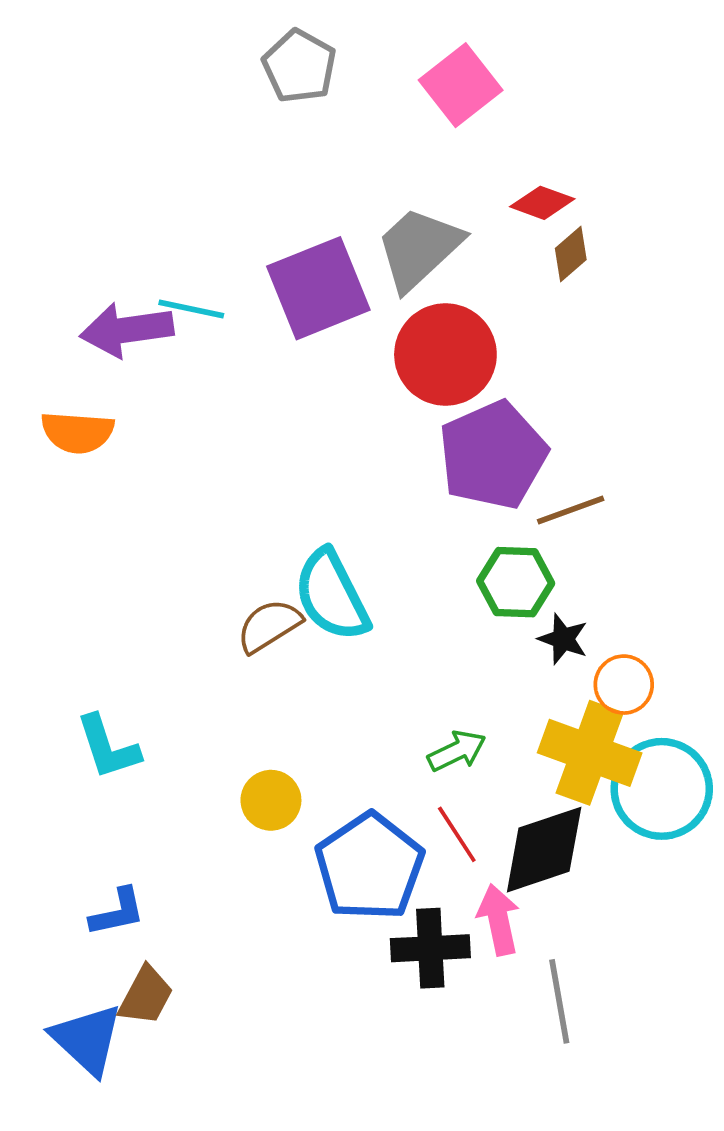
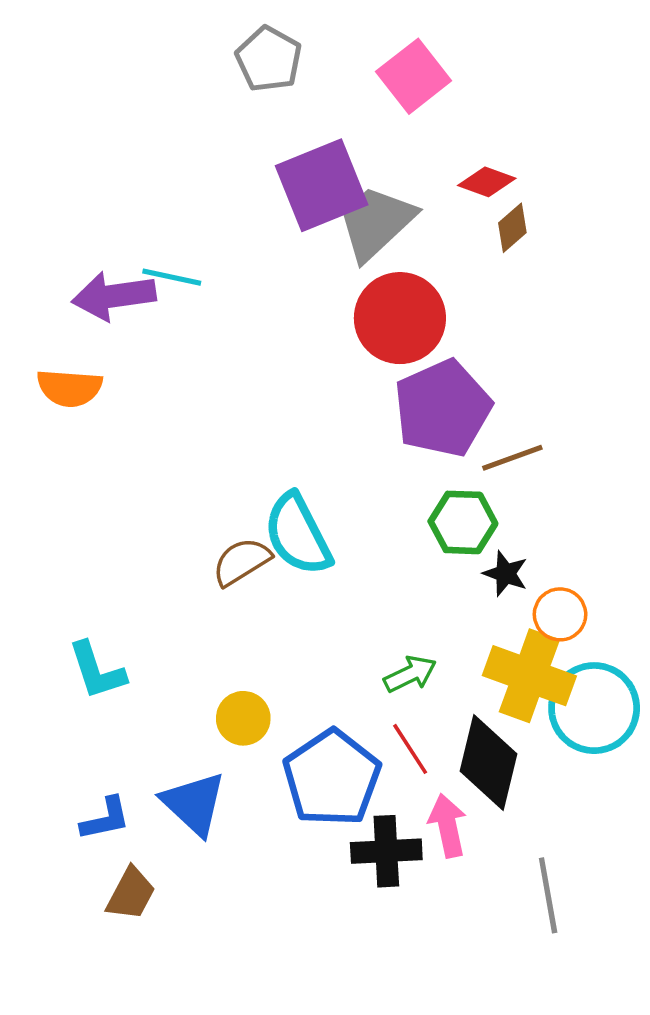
purple square: (318, 288) -> (322, 185), moved
black diamond: (544, 850) -> (488, 763), turned -58
gray line: (559, 1001) -> (548, 895), moved
blue triangle: (87, 1039) -> (194, 803), moved

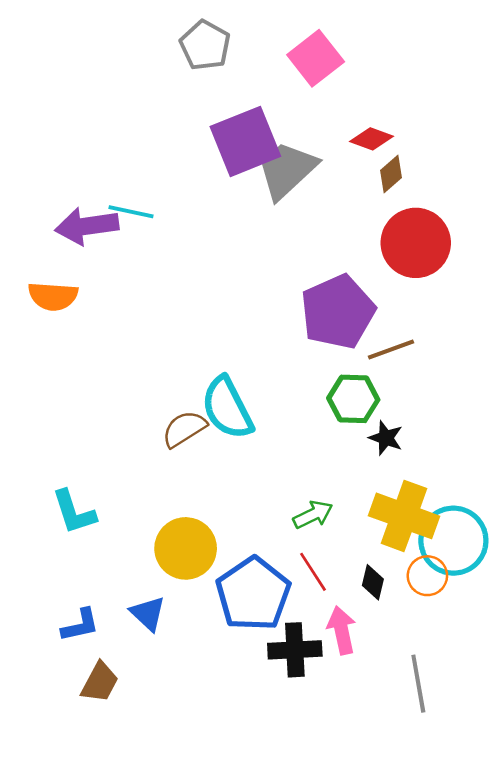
red circle: (400, 318) -> (416, 243), moved
orange circle: (560, 614) -> (427, 576), moved
yellow circle: (243, 718) -> (186, 548), size x1.5
black diamond: (488, 763) -> (373, 582), size x0.5
blue triangle: (194, 803) -> (148, 613), size x0.7

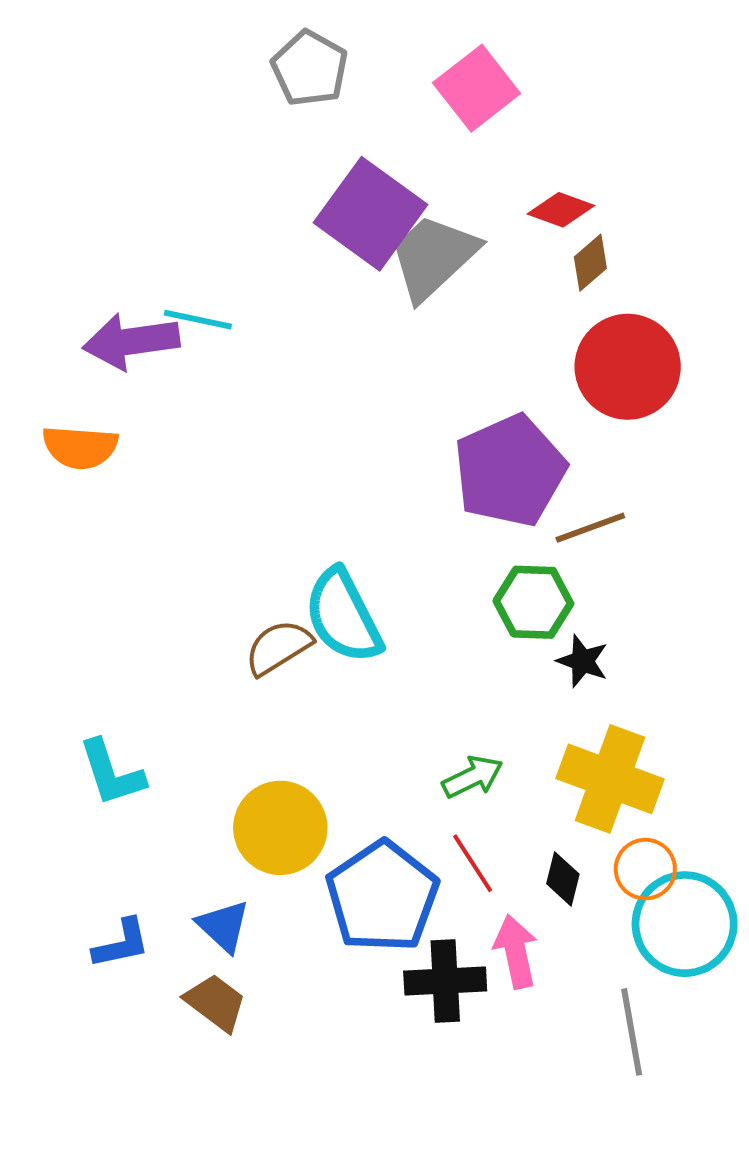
purple square: (245, 141) -> (371, 214), turned -32
cyan circle: (453, 541) -> (685, 924), moved
brown trapezoid: (100, 682) -> (216, 1003), moved, turned -81

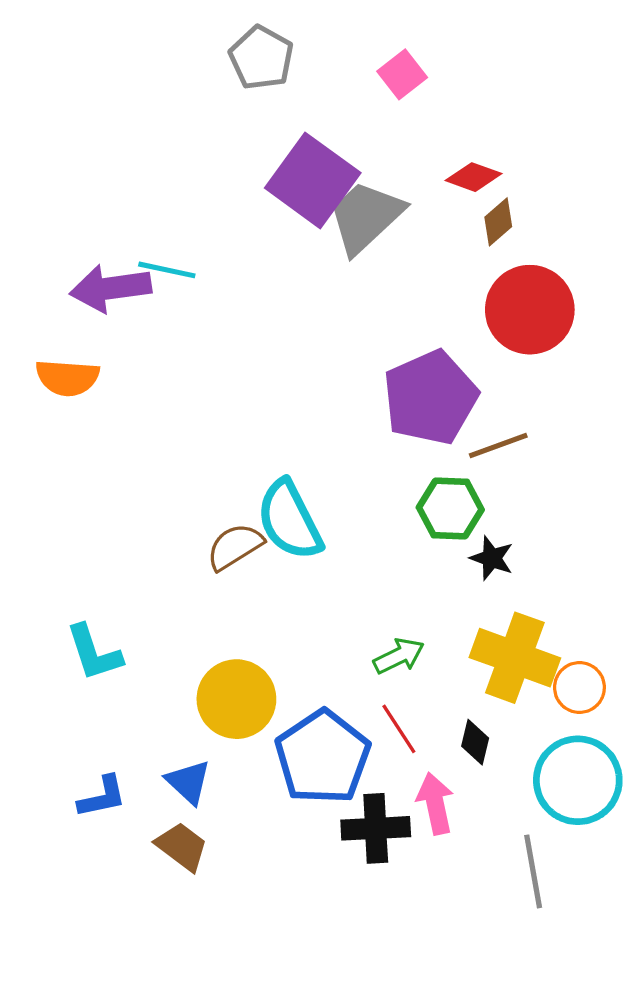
pink square: (477, 88) -> (402, 74), size x0.7
orange circle: (645, 869) -> (579, 687), moved

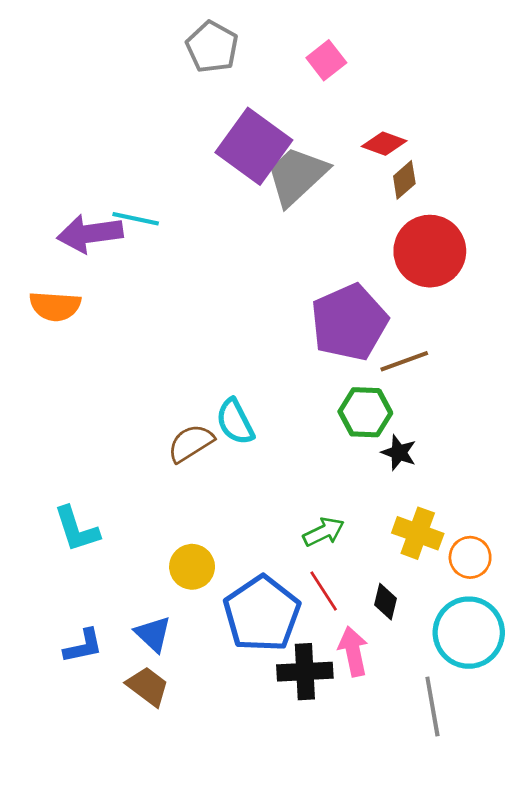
cyan semicircle: (289, 520) -> (235, 422), size x0.7
yellow cross: (515, 658) -> (418, 533), size x0.7
yellow circle: (236, 699) -> (192, 567), size x0.7

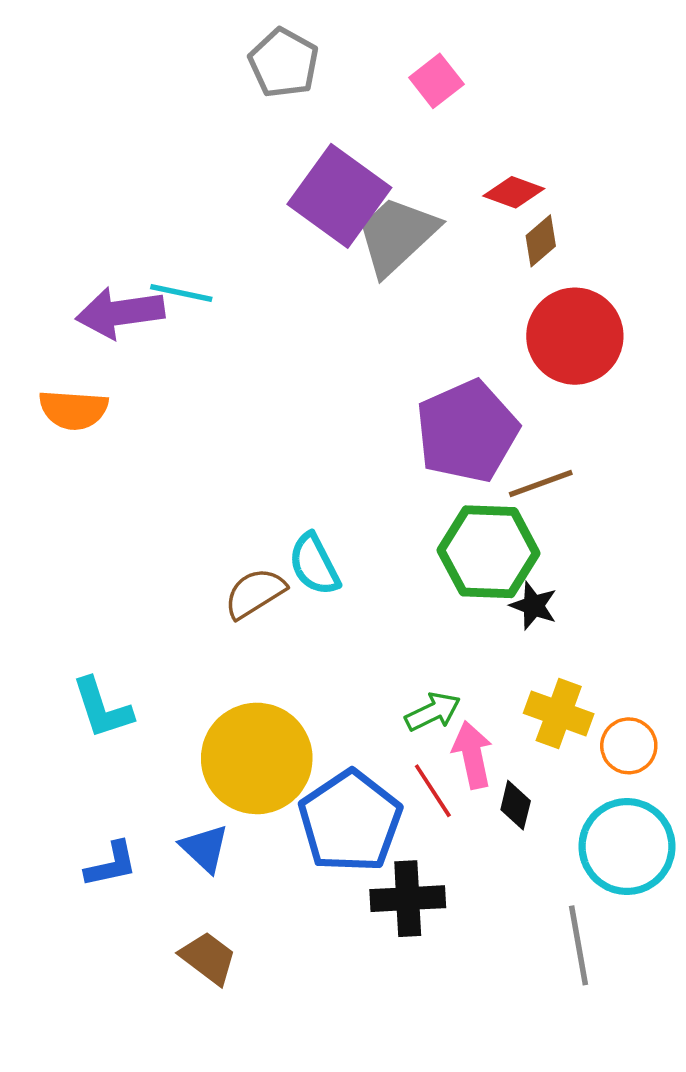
green hexagon: (365, 412) -> (489, 552), size x1.4
yellow circle: (192, 567) -> (257, 758), size x1.8
pink arrow: (353, 651) -> (472, 755), moved
brown trapezoid: (148, 686) -> (208, 958), moved

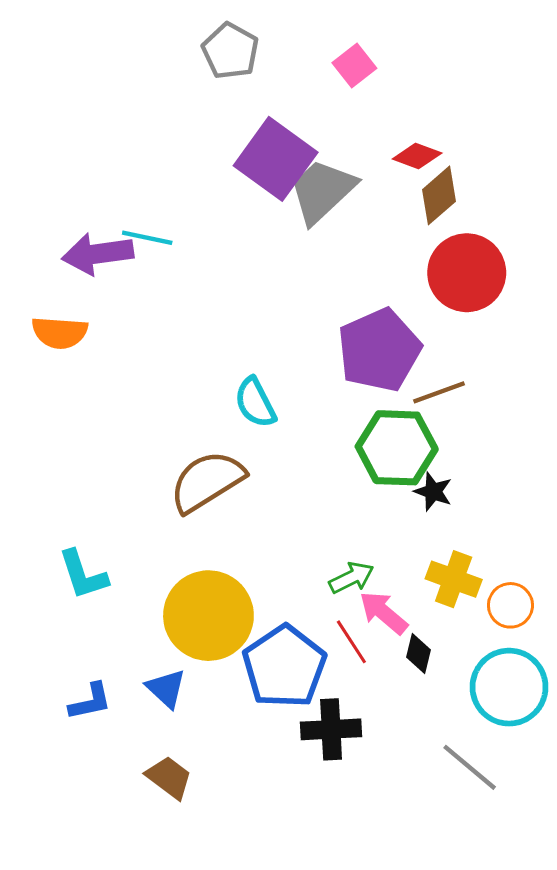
brown diamond: (541, 241) -> (439, 195), size x1.4
cyan semicircle: (314, 564) -> (255, 403), moved
brown semicircle: (255, 593) -> (207, 481), size x1.5
pink arrow: (472, 755) -> (384, 613), turned -38
gray line: (578, 945) -> (470, 767), turned -40

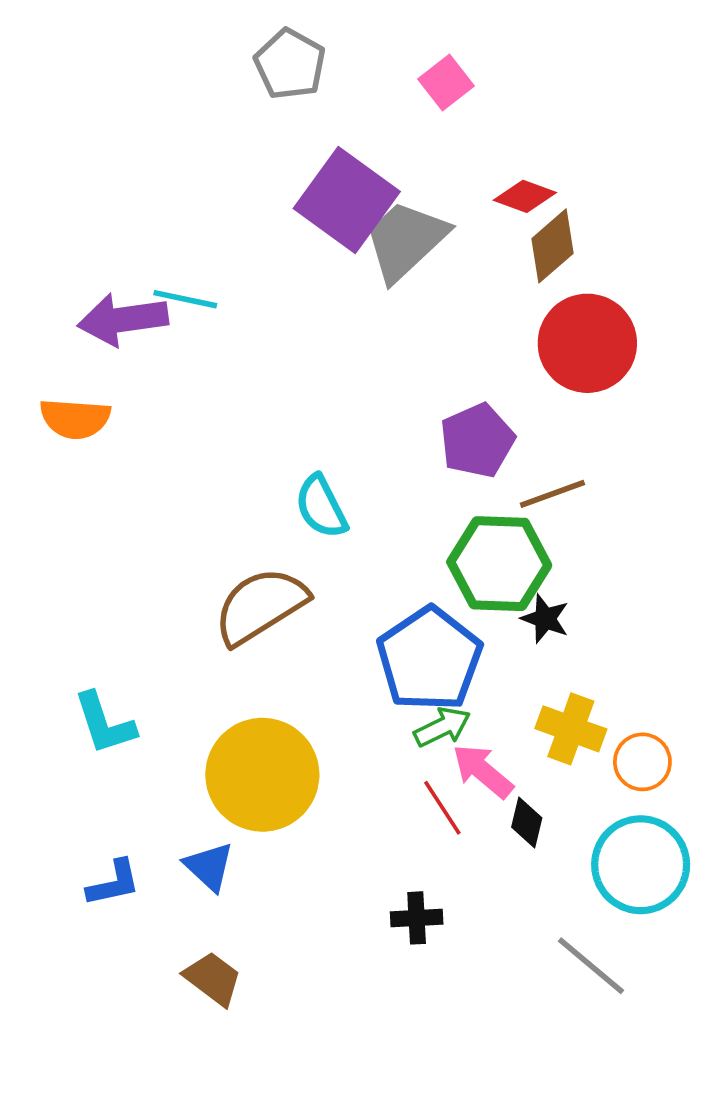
purple pentagon: (379, 350) -> (477, 441), size x0.7
blue pentagon: (284, 667) -> (429, 659), moved
black cross: (331, 729) -> (417, 918), size x0.7

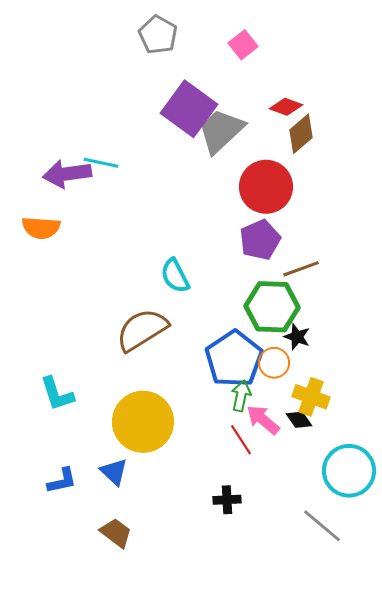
red circle: (587, 343) -> (266, 187), moved
green arrow: (442, 727) -> (241, 396), turned -52
orange circle: (642, 762) -> (274, 363), moved
black diamond: (527, 822) -> (299, 420), moved, turned -48

